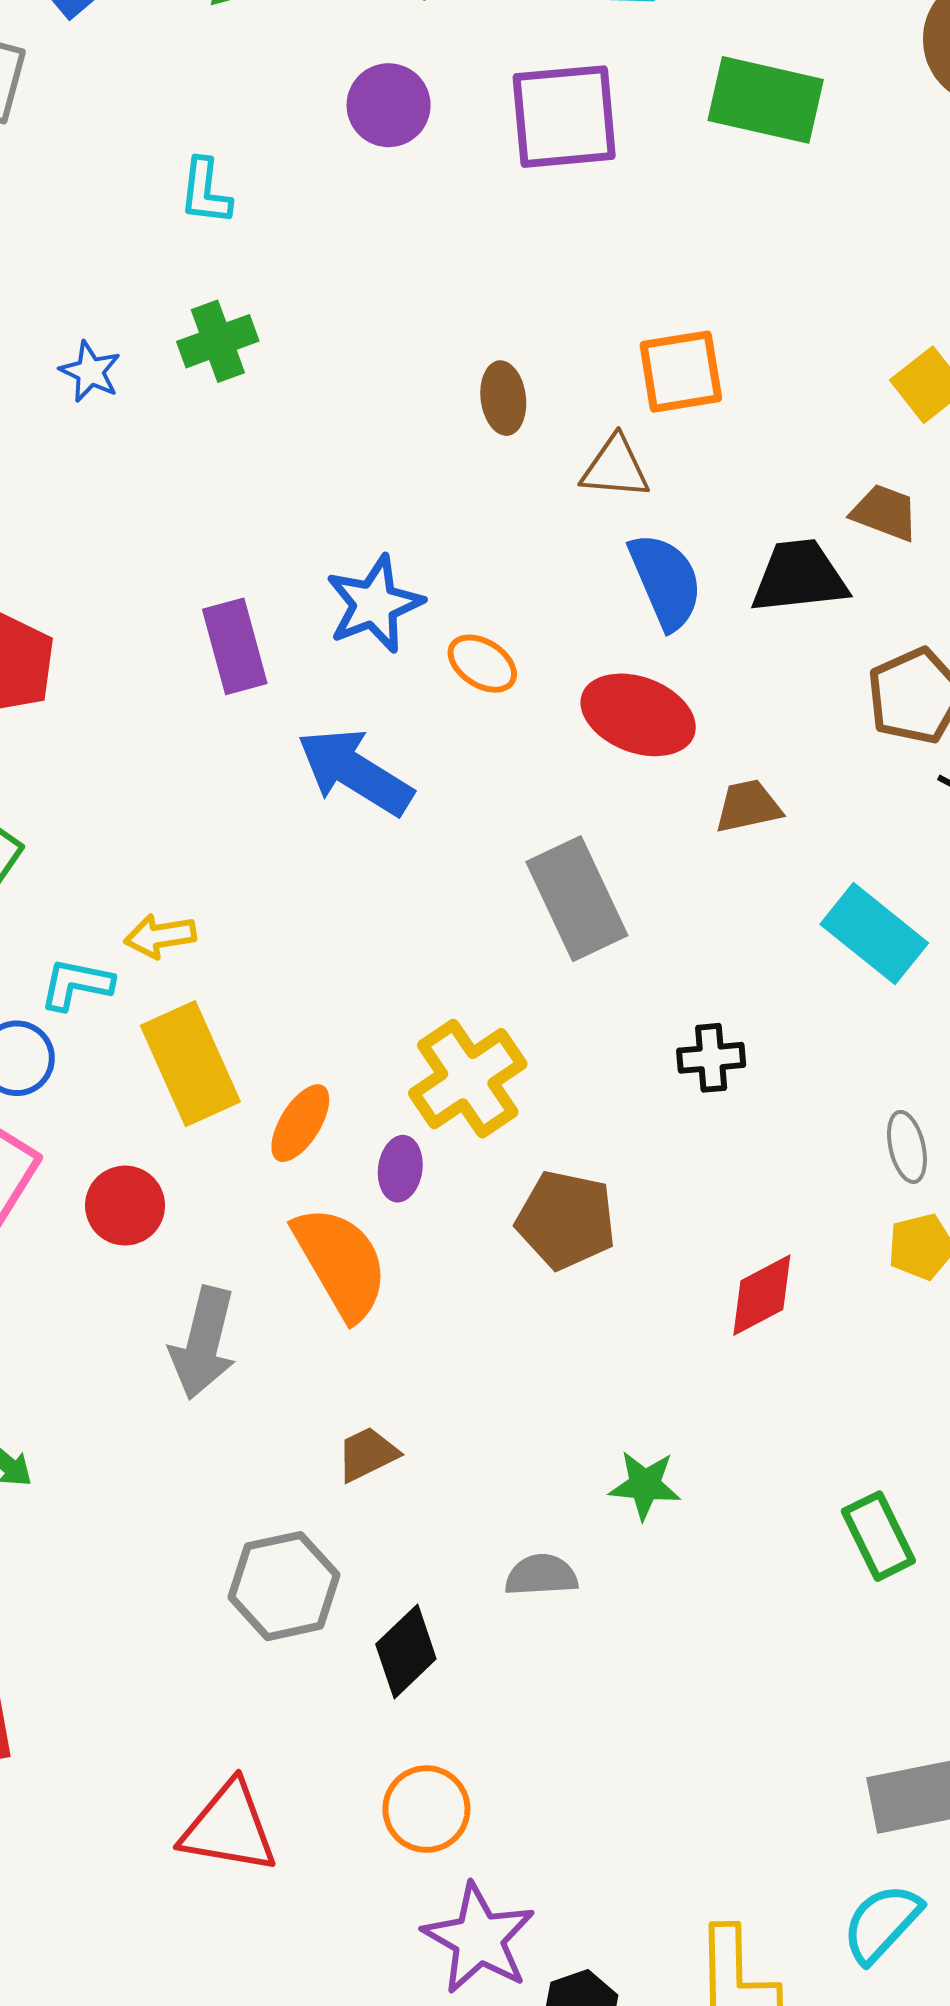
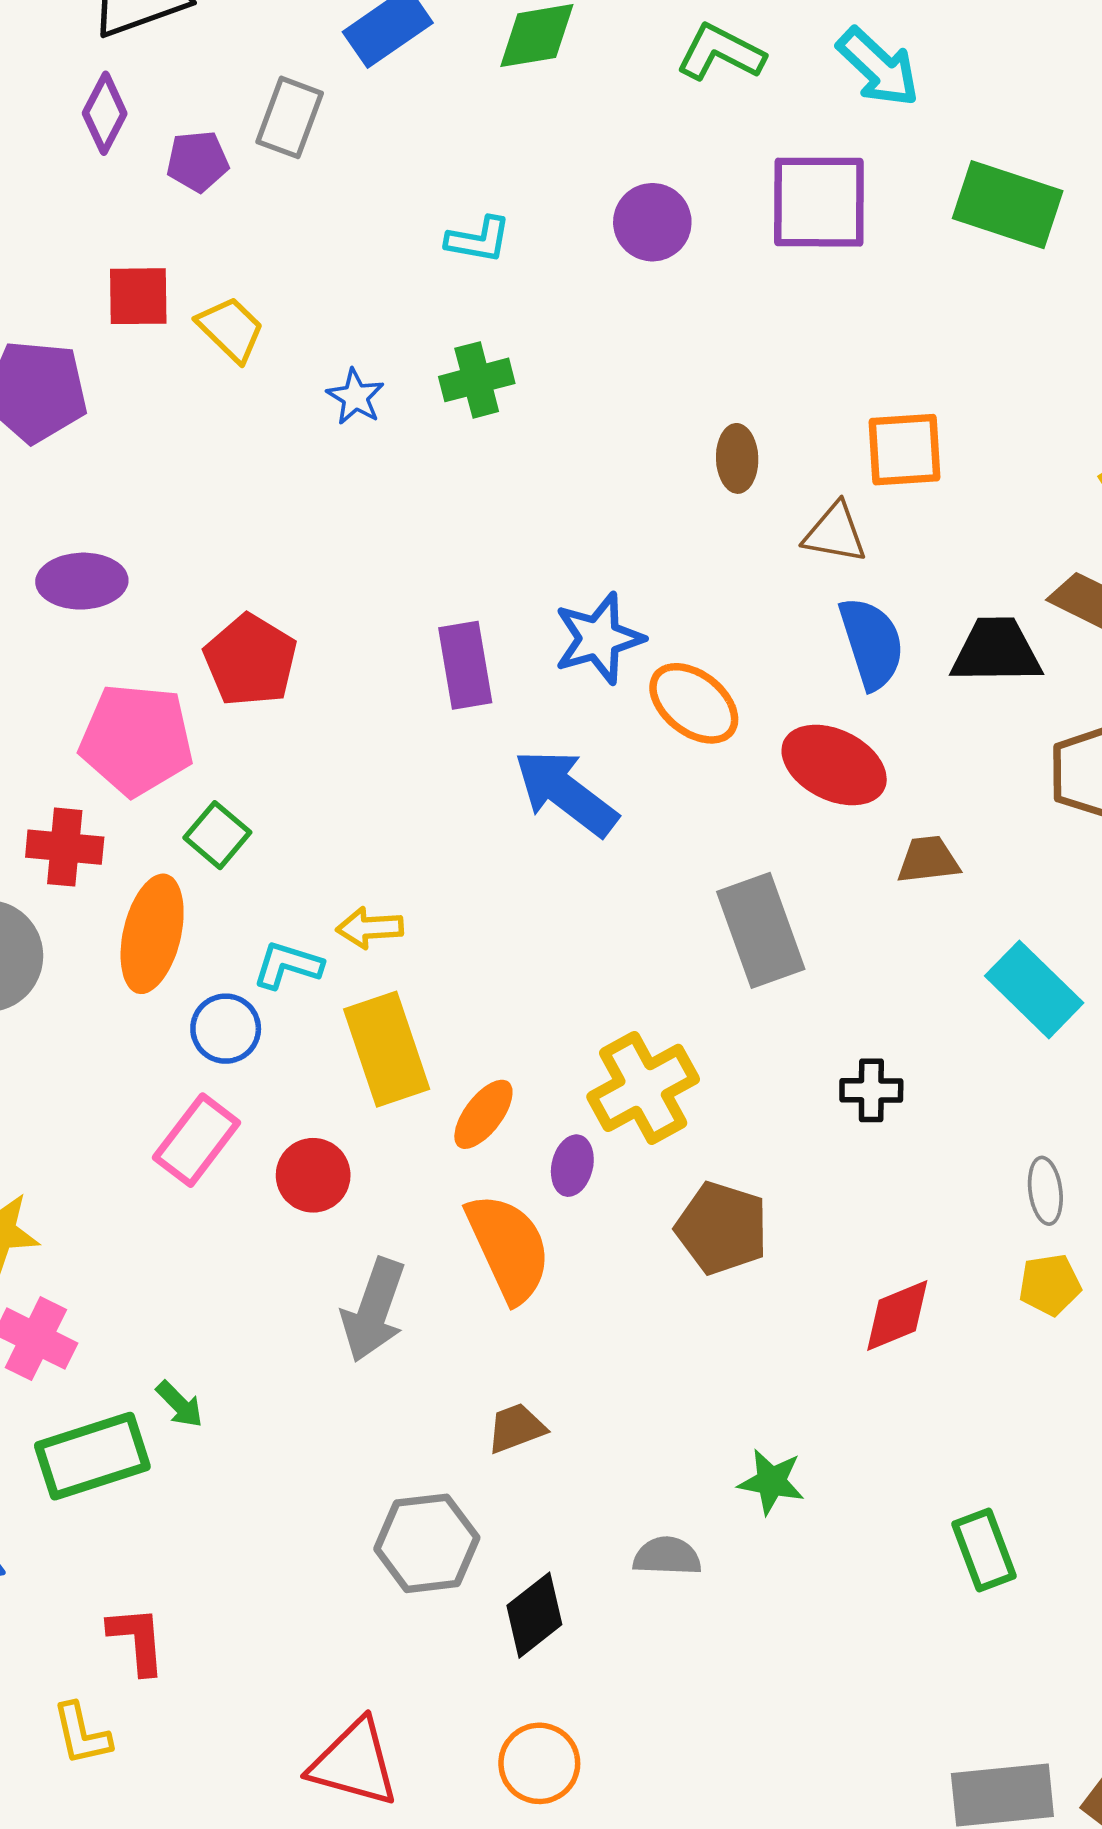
purple circle: (389, 105) -> (652, 222), moved
cyan L-shape: (205, 192) -> (479, 240), turned -92
orange ellipse: (482, 664) -> (694, 703), size x1.4

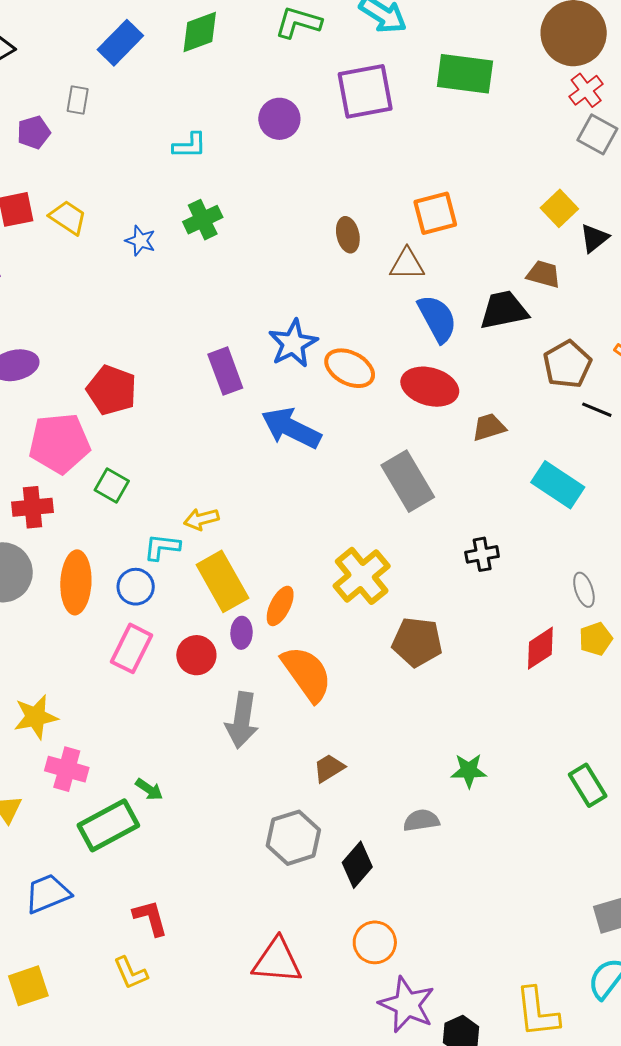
gray rectangle: (290, 117) -> (78, 100), size x0.7
orange ellipse: (152, 934) -> (76, 582), moved
purple ellipse: (572, 1166) -> (242, 633), moved
red diamond: (897, 1316) -> (540, 648), moved

